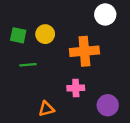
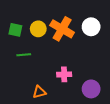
white circle: (105, 14) -> (91, 27), moved
orange cross: (84, 51) -> (62, 29), moved, turned 35

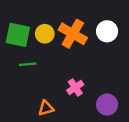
green square: (15, 30) -> (18, 35), size x1.5
pink cross: (64, 74) -> (75, 87), turned -32

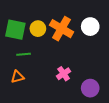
orange triangle: (46, 108) -> (17, 77), moved

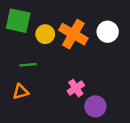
green square: (15, 30) -> (18, 21), moved
purple circle: (90, 88) -> (95, 106), moved

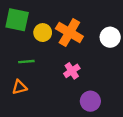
white circle: (108, 32) -> (110, 37), moved
pink cross: (76, 88) -> (72, 71), moved

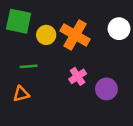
white circle: (110, 37) -> (119, 29), moved
purple circle: (90, 101) -> (106, 89), moved

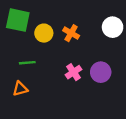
orange cross: (75, 35) -> (71, 33), size x0.6
purple circle: (106, 89) -> (101, 72), moved

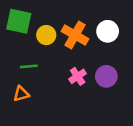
white circle: (113, 27) -> (108, 31), moved
orange cross: (71, 33) -> (75, 35), size x1.5

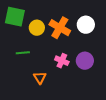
pink cross: (78, 76) -> (62, 61), turned -32
orange triangle: (21, 94) -> (40, 78), moved, turned -48

